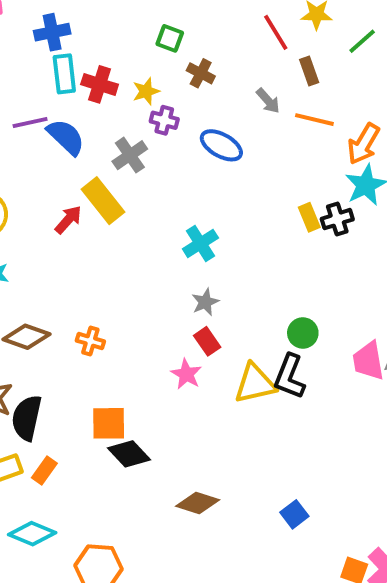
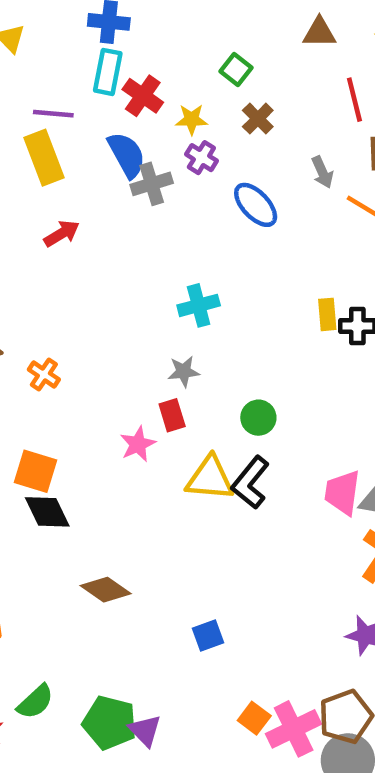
blue semicircle: (66, 137) -> (127, 155), moved
yellow rectangle: (103, 201) -> (44, 158), moved
green circle: (303, 333) -> (258, 418), moved

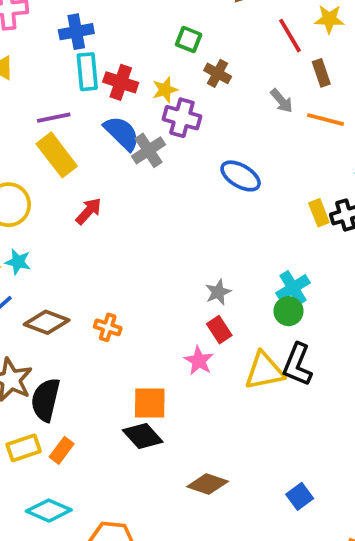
purple cross: (201, 158) -> (182, 118), size x1.4
blue ellipse: (256, 205) -> (241, 176), moved
cyan cross: (199, 305) -> (293, 288), moved
orange square: (35, 471) -> (150, 403), moved

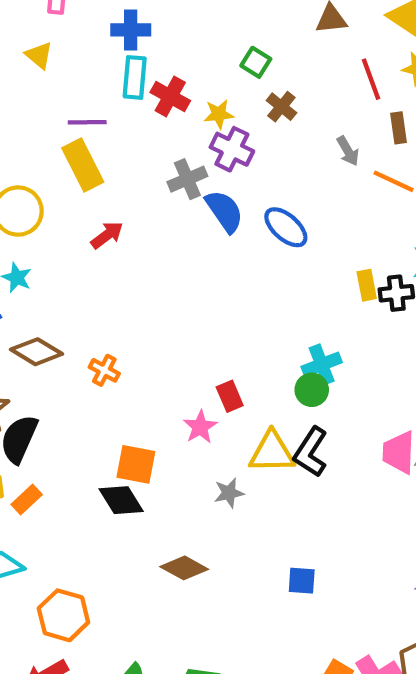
blue semicircle: (122, 133) -> (224, 211), moved
gray star: (218, 292) -> (229, 493), moved
blue square: (300, 496) -> (302, 581), moved, turned 30

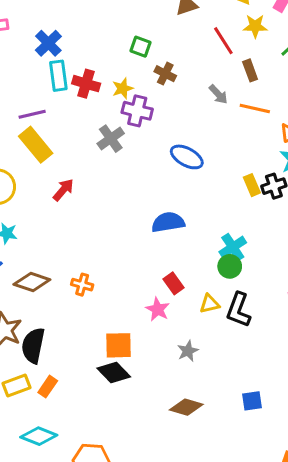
blue cross: (131, 30) -> (48, 43), turned -32
blue semicircle: (224, 211) -> (168, 222), moved, turned -52
yellow triangle: (272, 452) -> (210, 304), moved, size x0.6
brown diamond: (184, 568) -> (186, 407), moved

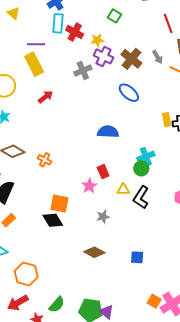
brown cross: (165, 74) -> (131, 59), moved, size x1.5

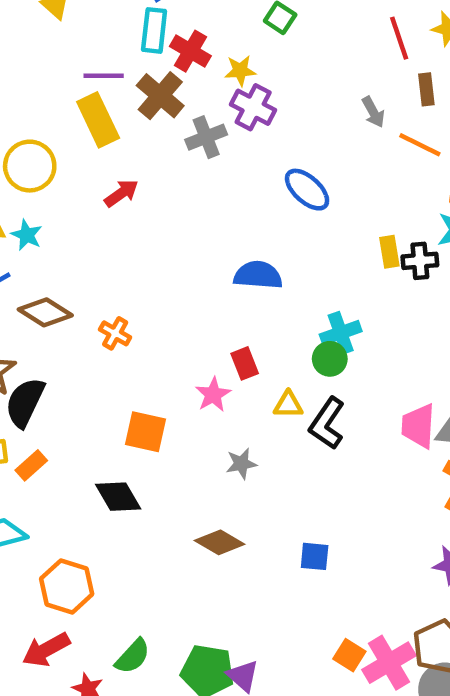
brown cross: (131, 59) -> (160, 96), moved
black diamond: (53, 220) -> (118, 497), moved

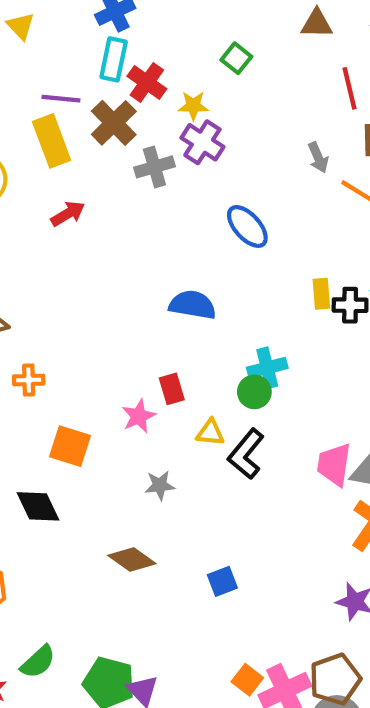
orange cross: (115, 333) -> (29, 380), moved, turned -36
blue square: (315, 556) -> (222, 581), turned -32

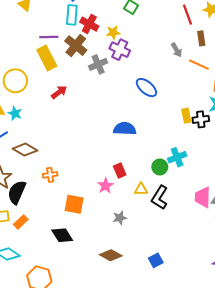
cyan cross: (267, 368) -> (177, 157), moved

